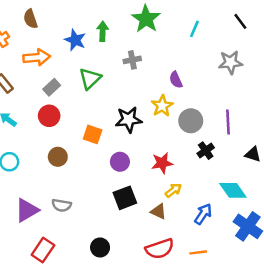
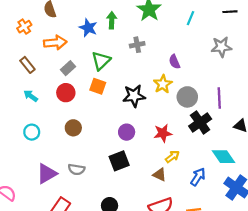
black line: (240, 21) -> (230, 12), turned -56
orange square: (93, 134) -> (98, 86), moved
black cross: (206, 151) -> (200, 122), size x1.5
black square: (125, 198) -> (119, 161), moved

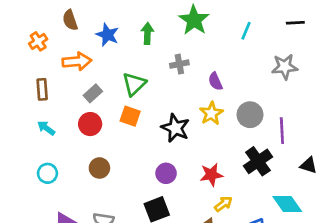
blue star: (88, 28) -> (107, 35), moved
purple semicircle: (175, 62) -> (215, 81), moved
brown rectangle: (27, 65) -> (42, 89), turned 35
black star: (134, 96) -> (175, 128), turned 30
gray circle: (187, 97) -> (250, 115), moved

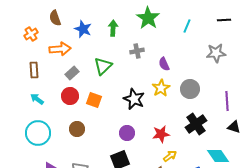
orange square: (130, 116) -> (94, 100), moved
purple line: (282, 131) -> (227, 101), moved
cyan circle: (47, 173) -> (38, 133), size x1.6

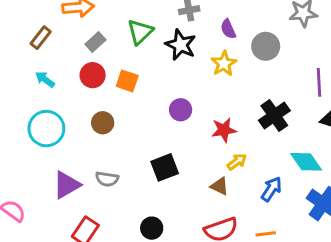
brown rectangle: (34, 70) -> (41, 38), turned 42
gray circle: (190, 89) -> (266, 46), moved
black star: (134, 99) -> (181, 45), moved
purple circle: (127, 133) -> (181, 110), moved

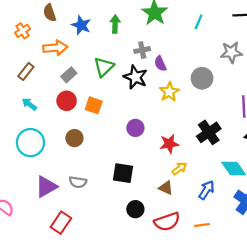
purple semicircle: (228, 29) -> (160, 64), moved
black square: (165, 167) -> (123, 173), turned 30
black circle: (152, 228) -> (135, 209), moved

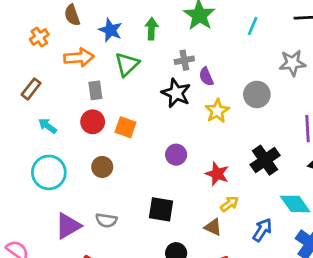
green triangle: (104, 67) -> (127, 64), moved
brown rectangle: (26, 71) -> (31, 89), moved
gray rectangle: (69, 75) -> (95, 90), turned -56
red star: (169, 144) -> (217, 174), turned 30

